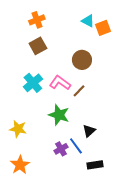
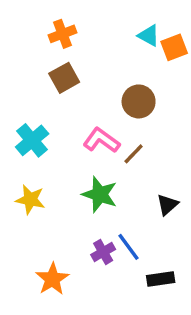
cyan cross: (33, 83) -> (32, 140), moved
yellow star: (18, 129) -> (30, 200), moved
black triangle: (89, 131) -> (167, 205), moved
orange star: (20, 165) -> (52, 279), moved

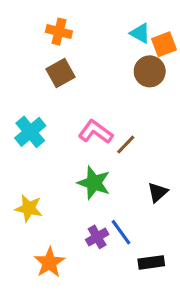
orange cross: (62, 34) -> (59, 32), turned 35
brown circle: (139, 101) -> (150, 71), moved
yellow star: (30, 200) -> (29, 208), moved

